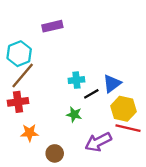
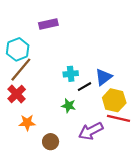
red cross: (18, 102) -> (17, 94), turned -36

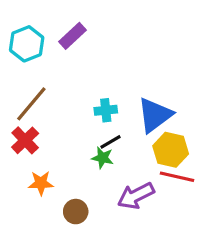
purple rectangle: (48, 24) -> (73, 36), turned -30
cyan hexagon: (18, 49) -> (27, 44), moved
blue triangle: (104, 77) -> (155, 115), size x1.4
black line: (84, 87) -> (110, 142), moved

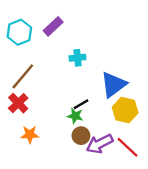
cyan cross: (106, 110) -> (77, 58), moved
red line: (177, 177) -> (127, 147), moved, turned 30
brown circle: (76, 212) -> (81, 136), moved

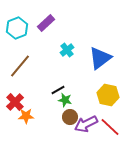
cyan cross: (77, 58) -> (67, 50), turned -32
blue triangle: (114, 84) -> (100, 58), moved
red cross: (18, 103) -> (15, 102), moved
black line: (81, 104) -> (58, 90), moved

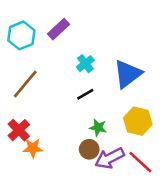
black line: (58, 90) -> (85, 94), moved
green star: (65, 100) -> (98, 128), moved

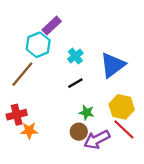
cyan hexagon: (21, 35) -> (38, 45), moved
red cross: (19, 130) -> (17, 115), turned 30
red line: (140, 162) -> (124, 129), moved

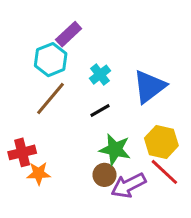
brown line: (22, 74) -> (51, 99), moved
green star: (87, 112) -> (115, 149), size x1.5

